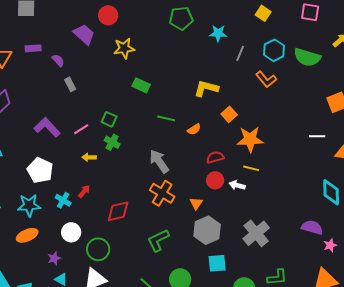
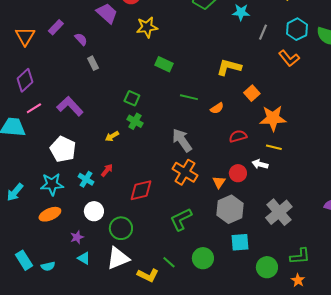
purple rectangle: (33, 48) -> (56, 27), turned -42
pink line: (81, 129) -> (34, 108), moved
yellow arrow: (89, 157) -> (112, 136), turned -32
red circle: (215, 180) -> (238, 173), moved

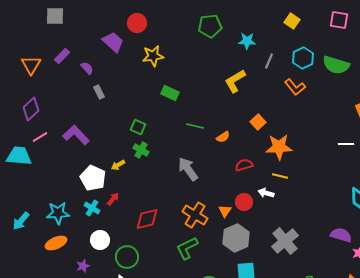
yellow L-shape: (229, 67) -> (235, 81), moved, turned -45
white pentagon: (63, 149) -> (93, 178), moved
orange cross: (185, 172) -> (195, 215), moved

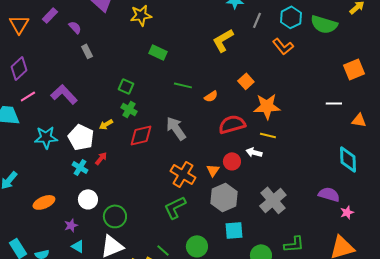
red semicircle: (244, 165) -> (232, 124), size x1.5
cyan star: (58, 213) -> (46, 137), moved
red diamond: (147, 219) -> (141, 135), moved

